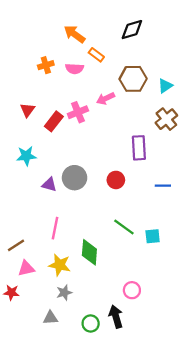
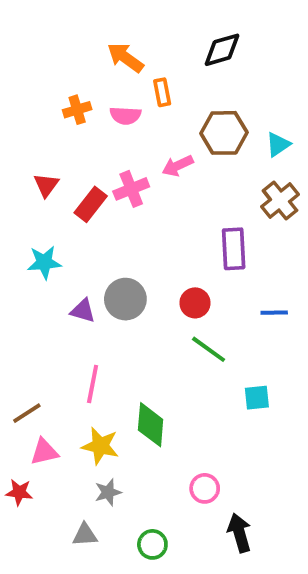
orange rectangle: (96, 55) -> (162, 92), turned 42
green line: (124, 227) -> (209, 349), moved
pink circle: (132, 290) -> (205, 488), moved
black arrow: (116, 317) -> (239, 533), moved

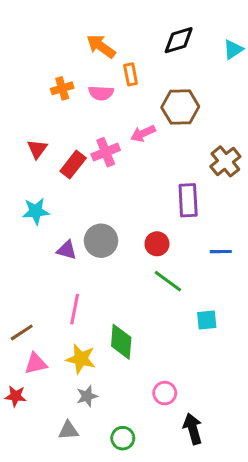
cyan triangle: (278, 144) -> (233, 49), moved

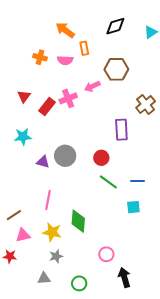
orange cross: (62, 88) -> (40, 57), turned 32
blue line: (221, 252) -> (138, 181), moved

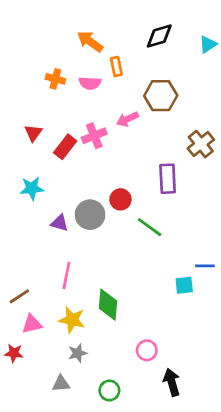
red circle: (101, 158) -> (120, 199), moved
blue line: (138, 181) -> (205, 266), moved
green line: (108, 182) -> (150, 227), moved

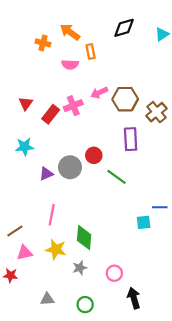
orange cross: (55, 79) -> (43, 43), moved
brown hexagon: (161, 96) -> (125, 99), moved
purple triangle: (60, 223) -> (46, 174), turned -40
gray star: (78, 353) -> (80, 268), moved

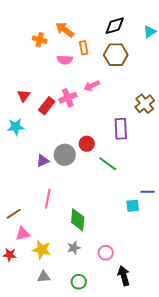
brown hexagon: (125, 99) -> (116, 55), moved
cyan star: (25, 147) -> (16, 127), moved
yellow star: (56, 249) -> (42, 250), moved

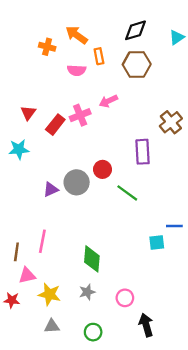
pink line: (48, 199) -> (42, 241), moved
brown line: (14, 214) -> (16, 252), turned -49

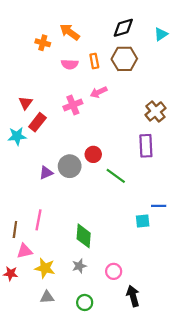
orange rectangle: (99, 56) -> (94, 61), moved
red rectangle: (55, 125) -> (37, 122), moved
purple rectangle: (143, 152) -> (146, 146), moved

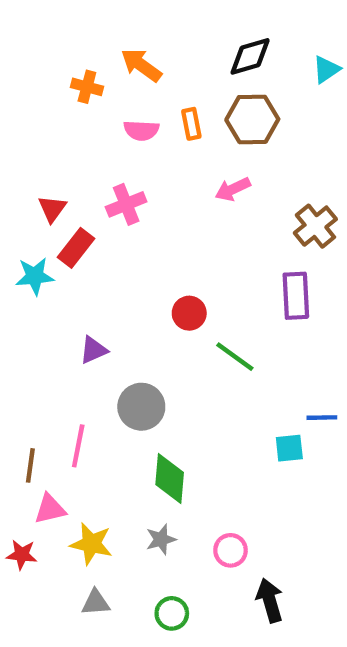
pink arrow: (99, 92) -> (233, 189), moved
pink cross: (73, 105) -> (126, 204), moved
gray circle: (70, 166) -> (141, 407), moved

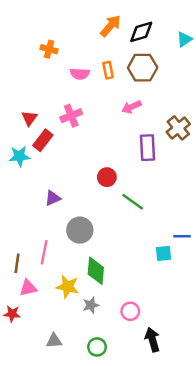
orange arrow: (141, 65) -> (111, 26), moved, turned 95
purple rectangle: (296, 296) -> (147, 148), moved
yellow star: (91, 544) -> (67, 287), moved

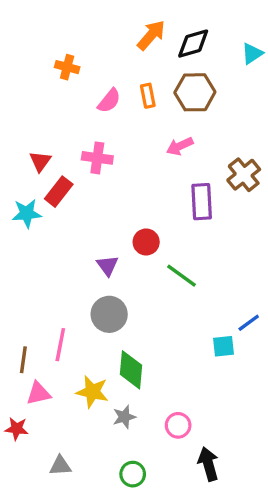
pink semicircle: (80, 74) -> (109, 101), turned -54
pink cross: (71, 116) -> (97, 158), turned 30
purple triangle: (53, 198) -> (107, 266), moved, turned -42
blue line: (182, 236) -> (249, 323), turned -35
gray triangle: (54, 341) -> (60, 466), moved

